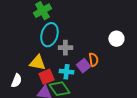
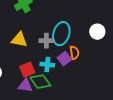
cyan ellipse: (49, 35) -> (61, 34), moved
yellow triangle: (37, 63) -> (19, 40), moved

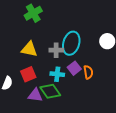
orange semicircle: (74, 53) -> (88, 72), moved
red square: (27, 70) -> (28, 74), moved

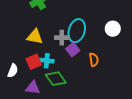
purple square: (74, 68) -> (73, 50), moved
cyan cross: (57, 74) -> (47, 61), moved
purple triangle: (35, 95) -> (33, 88), moved

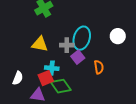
red square: (34, 62) -> (46, 78), moved

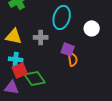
cyan ellipse: (82, 38) -> (62, 17), moved
purple square: (78, 57) -> (68, 49), moved, turned -32
cyan cross: (52, 68) -> (16, 59), moved

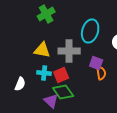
gray cross: (41, 37) -> (69, 51), size x1.5
red square: (20, 70) -> (61, 75), moved
purple triangle: (12, 87) -> (51, 101), moved, turned 35

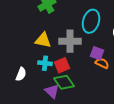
orange semicircle: (101, 73) -> (102, 63), turned -56

